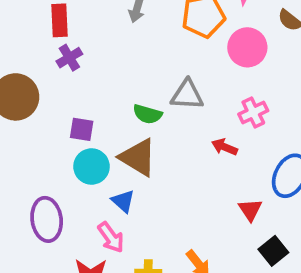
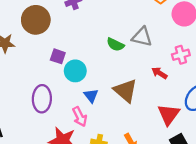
purple square: (82, 129) -> (58, 56), moved
brown triangle: (138, 157) -> (125, 91), moved
red triangle: (250, 210) -> (169, 115), size x1.5

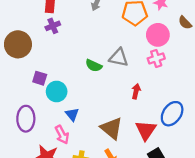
pink cross: (181, 55) -> (156, 58), moved
red arrow: (159, 73) -> (136, 91), turned 72
brown triangle: (125, 91) -> (112, 128), moved

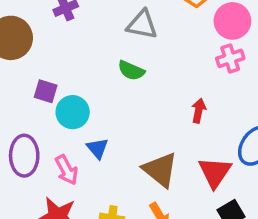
gray triangle: (119, 58) -> (142, 25), moved
pink arrow: (62, 135) -> (67, 170), moved

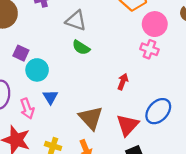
gray triangle: (142, 25) -> (76, 21), moved
pink cross: (230, 58) -> (149, 49), turned 30

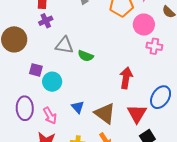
gray triangle: (76, 21) -> (64, 45), moved
pink cross: (149, 49) -> (154, 46), moved
red arrow: (123, 82) -> (126, 78), size x1.5
blue triangle: (50, 97) -> (78, 107), moved

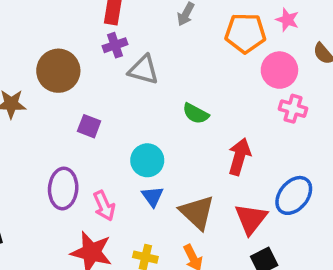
gray triangle: (64, 45) -> (143, 70), moved
green semicircle: (86, 56) -> (196, 114), moved
cyan circle: (52, 82) -> (147, 160), moved

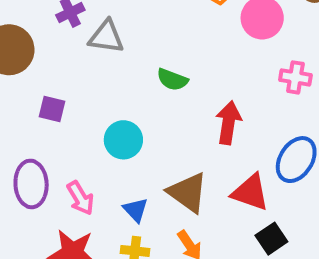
pink cross: (293, 109) -> (295, 77), moved
blue triangle: (153, 196) -> (136, 210), moved
red triangle: (251, 219) -> (250, 192), turned -42

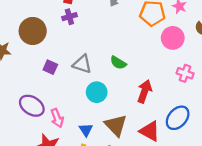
gray triangle: (106, 37) -> (82, 64), moved
cyan circle: (123, 140) -> (97, 92), moved
purple ellipse: (31, 184) -> (32, 106), turned -65

